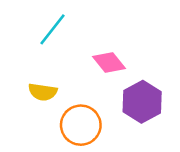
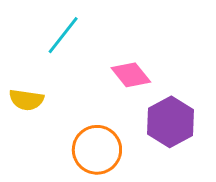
yellow semicircle: (43, 92) -> (26, 100), moved

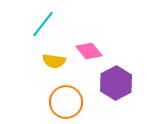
yellow semicircle: (26, 100) -> (54, 61), moved

